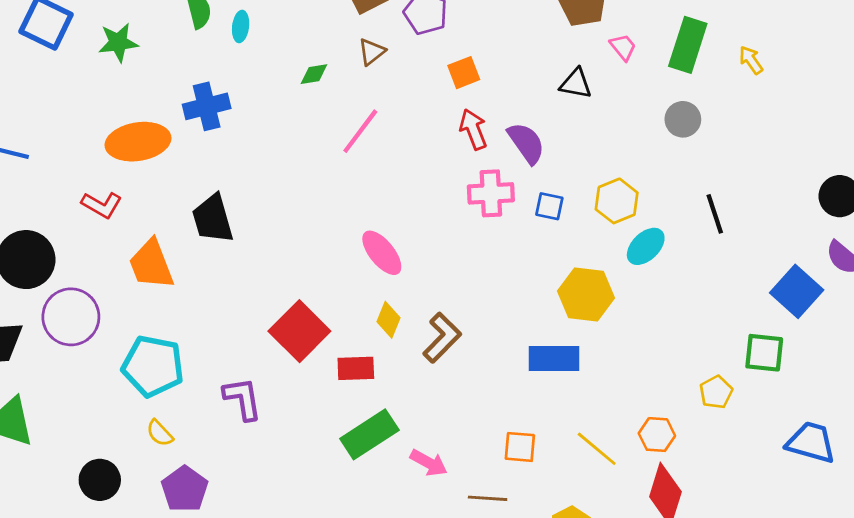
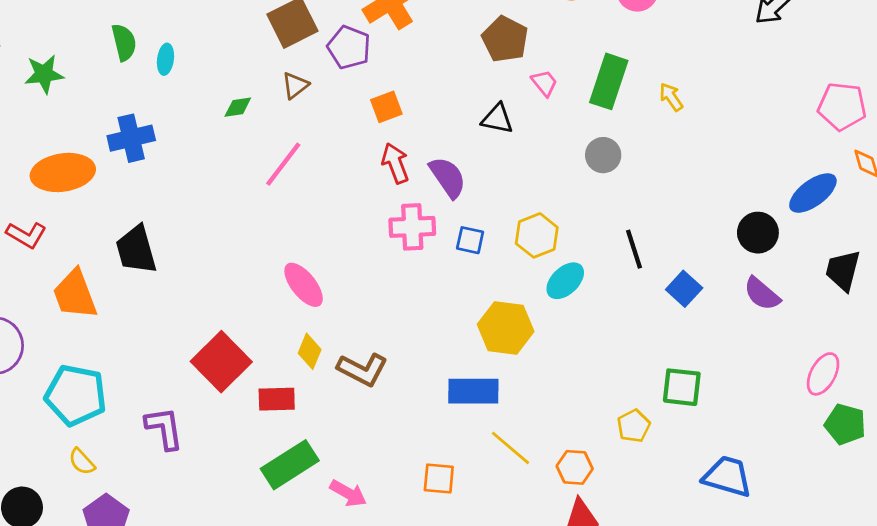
blue square: (797, 291) -> (684, 289), moved, size x0.7
brown L-shape: (442, 338) -> (363, 369), turned 72
yellow line: (597, 449) -> (510, 448), moved

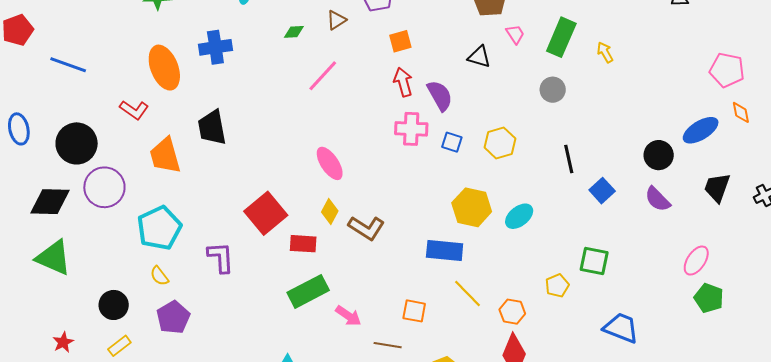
orange ellipse: (63, 172) -> (164, 68), turned 72
cyan ellipse: (565, 281) -> (519, 216), moved
cyan pentagon: (76, 395) -> (159, 228), turned 30

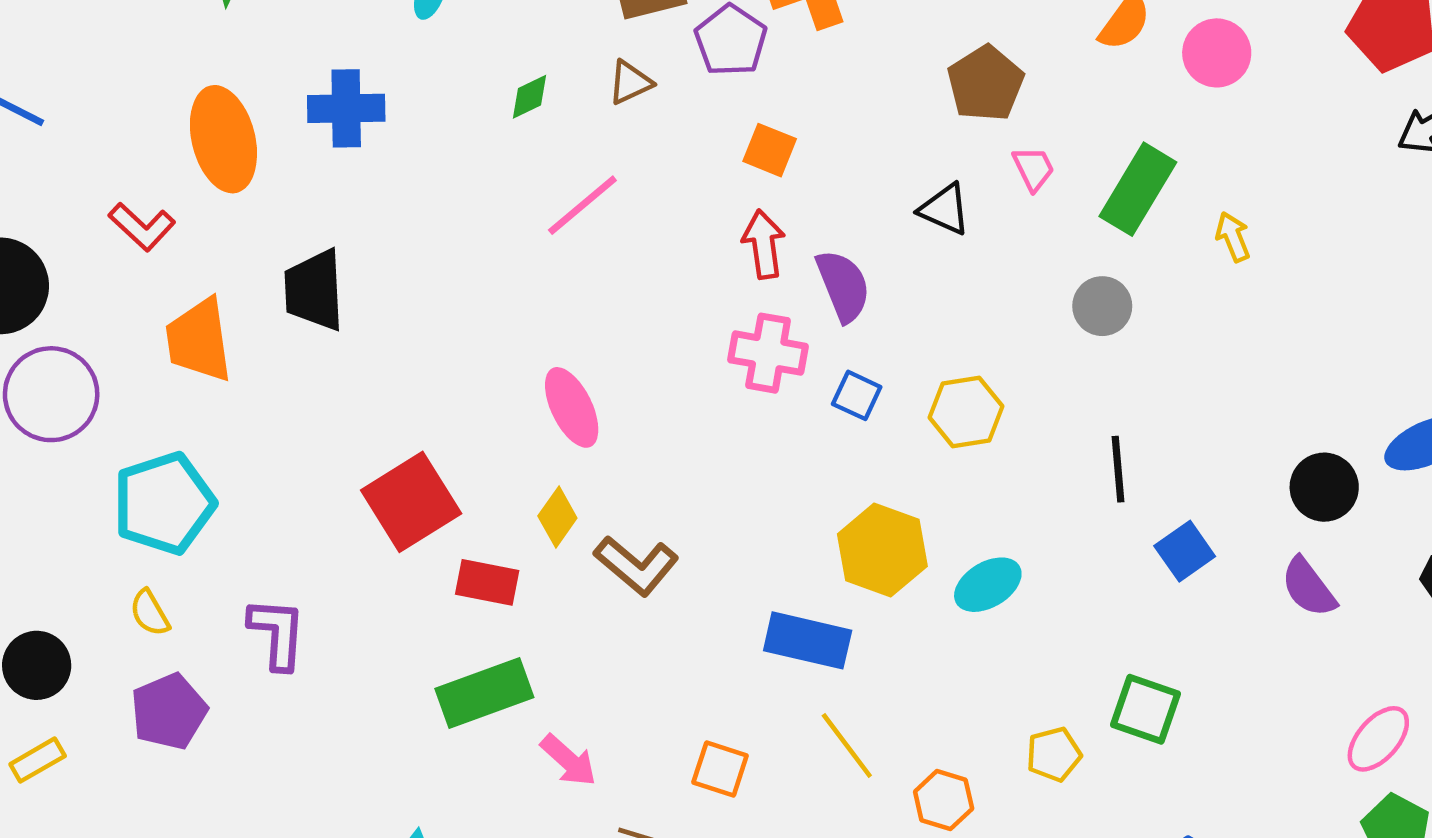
green diamond: (294, 32) -> (530, 97), turned -30
orange square: (400, 41) -> (770, 150), turned 30
purple L-shape: (221, 257) -> (277, 633), moved

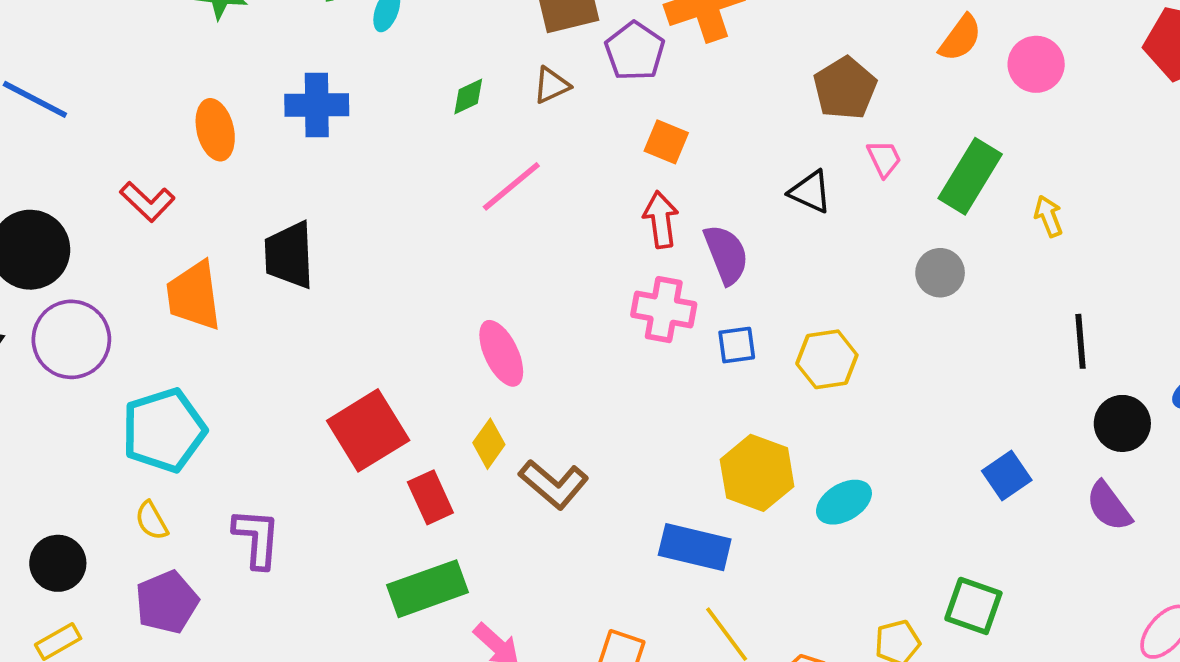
orange ellipse: (223, 139) -> (215, 130), size x0.7
blue square: (857, 395) -> (737, 345), turned -33
black line: (1118, 469) -> (1080, 341), moved
red rectangle: (487, 582) -> (430, 497), turned 54

